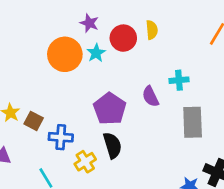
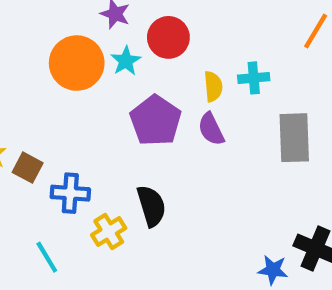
yellow semicircle: (152, 30) -> (213, 86), moved
cyan cross: (179, 80) -> (254, 78), moved
purple pentagon: (110, 109) -> (156, 121), moved
gray rectangle: (193, 122) -> (294, 138), moved

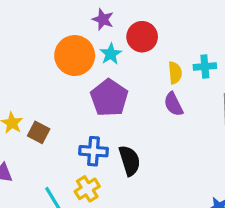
purple pentagon: (156, 121) -> (109, 98), moved
blue cross: (70, 193) -> (93, 151), moved
yellow cross: (109, 232) -> (87, 189), moved

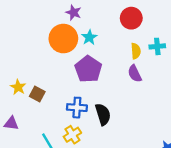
purple star: (103, 19) -> (74, 13), moved
red circle: (142, 37) -> (131, 18), moved

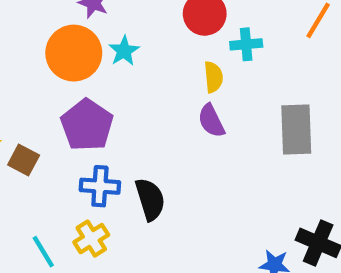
cyan cross: (157, 46) -> (246, 44), moved
purple pentagon: (88, 69) -> (87, 125), moved

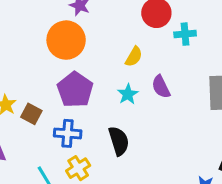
cyan star: (124, 51) -> (128, 94), moved
yellow semicircle: (213, 77) -> (134, 57), moved, turned 35
blue cross: (100, 186) -> (68, 133), moved

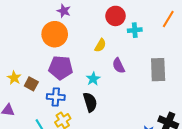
purple pentagon: (75, 90) -> (61, 68), turned -30
cyan star: (128, 94) -> (93, 79), moved

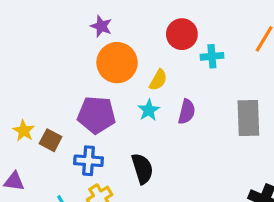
orange circle: (55, 34) -> (117, 63), moved
purple semicircle: (119, 66) -> (187, 112), turned -140
cyan star: (93, 79) -> (149, 110), moved

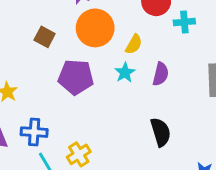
brown square: (51, 140) -> (45, 37), moved
blue cross: (89, 161) -> (34, 132), moved
black semicircle: (142, 169) -> (161, 132), moved

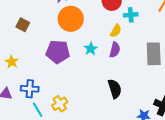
brown square: (45, 37) -> (23, 25), moved
yellow semicircle: (134, 44) -> (116, 31), moved

